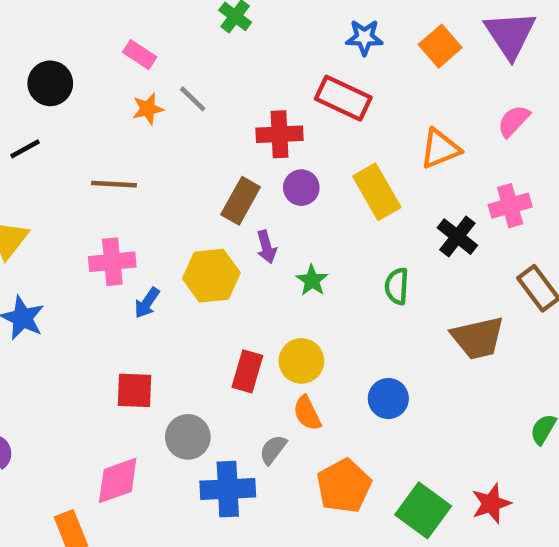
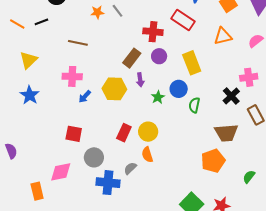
orange triangle: (440, 149) -> (223, 36), moved
black cross: (457, 237) -> (231, 96), moved
blue circle: (388, 399) -> (179, 89), moved
orange pentagon: (344, 486) -> (213, 161), moved

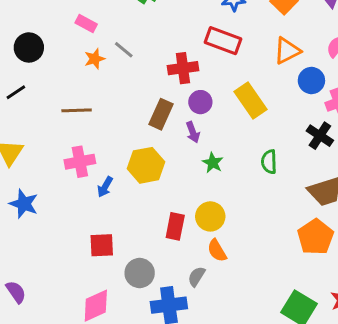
purple arrow: (140, 80) -> (193, 132), moved
blue circle: (179, 89) -> (311, 81), moved

